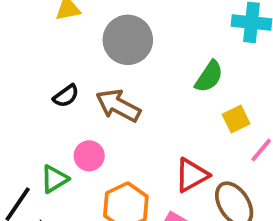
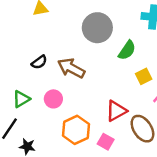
gray circle: (128, 40) -> (97, 28), moved
green triangle: (54, 179) -> (21, 99), moved

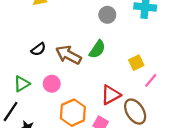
gray circle: (97, 28) -> (107, 15), moved, size x0.6
green semicircle: (127, 50) -> (97, 49), moved

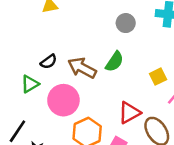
green triangle: (22, 84) -> (30, 84), moved
pink circle: (52, 84) -> (63, 100), size x1.6

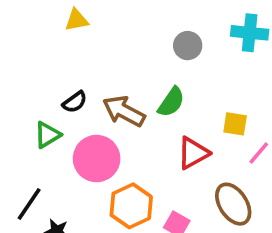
yellow square: (158, 77) -> (235, 124), turned 35
red triangle: (129, 113) -> (193, 153), moved

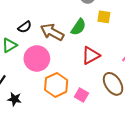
yellow square: (235, 124) -> (104, 17), moved

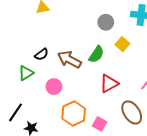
yellow square: (104, 17) -> (122, 44), turned 32
pink circle: (37, 58) -> (54, 87), size x0.6

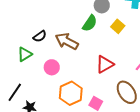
green semicircle: (96, 54) -> (90, 23), moved

